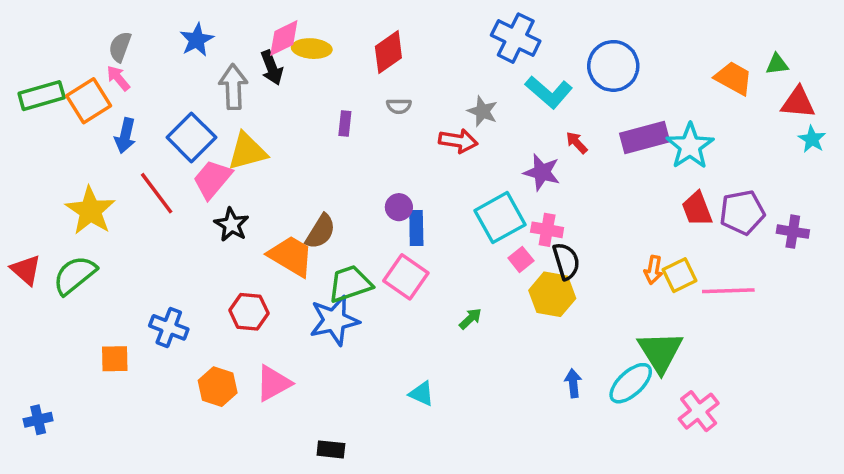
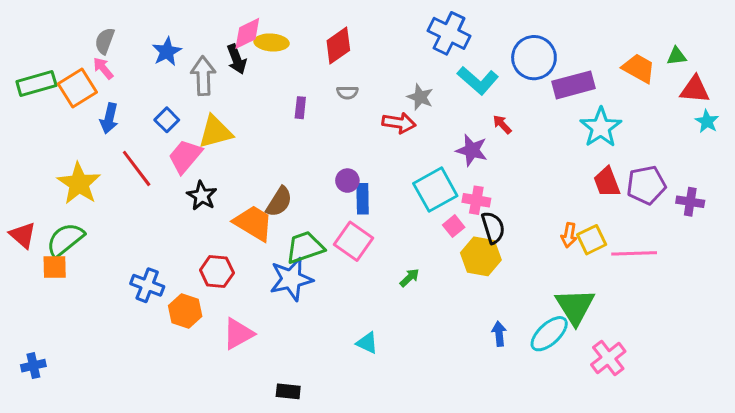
blue star: (197, 40) -> (167, 52), moved
blue square: (191, 137) -> (167, 120), size x0.6
purple rectangle: (645, 137) -> (573, 85), moved
orange square: (115, 359) -> (55, 267), moved
orange hexagon: (218, 387) -> (185, 311), moved

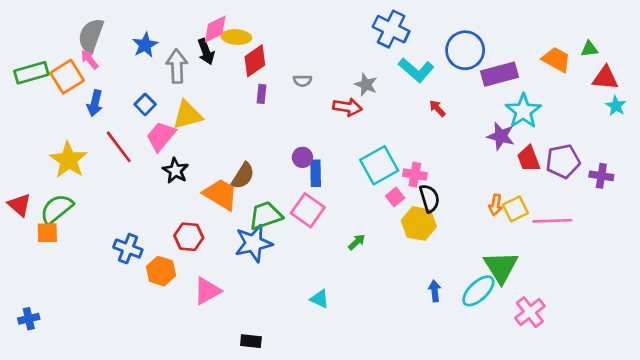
gray semicircle: (105, 41) -> (91, 36), size x1.5
red diamond: (338, 46) -> (255, 61), moved
purple star: (472, 150) -> (501, 136), moved

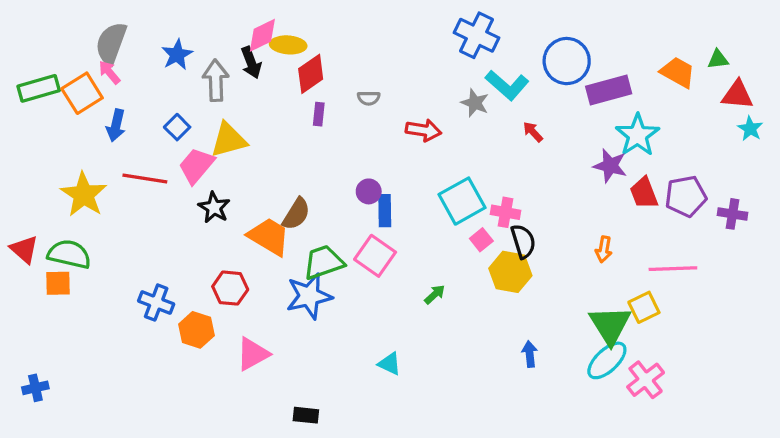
gray star: (366, 85) -> (475, 103), moved
red line: (119, 147) -> (145, 179), turned -44
green semicircle: (57, 209) -> (69, 254), turned 52
yellow square: (515, 209) -> (644, 307), moved
cyan ellipse: (478, 291) -> (607, 360), moved

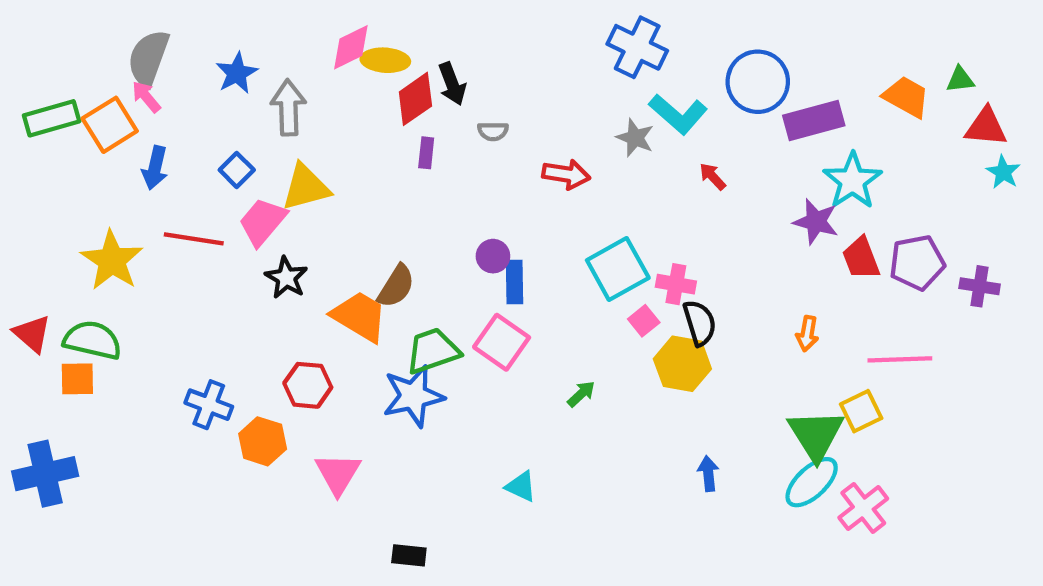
black arrow: (251, 63) -> (452, 84), moved
pink triangle: (253, 354) -> (338, 474), turned -30
blue cross: (35, 388) -> (45, 474), moved, size x1.8

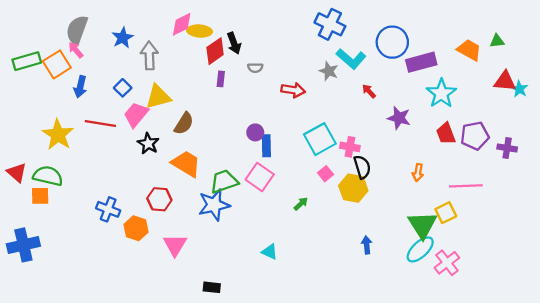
red triangle: (986, 127) -> (505, 81), moved
purple star: (816, 222) -> (399, 118), moved
brown semicircle: (396, 286) -> (184, 123), moved
pink square: (644, 321) -> (325, 174), moved

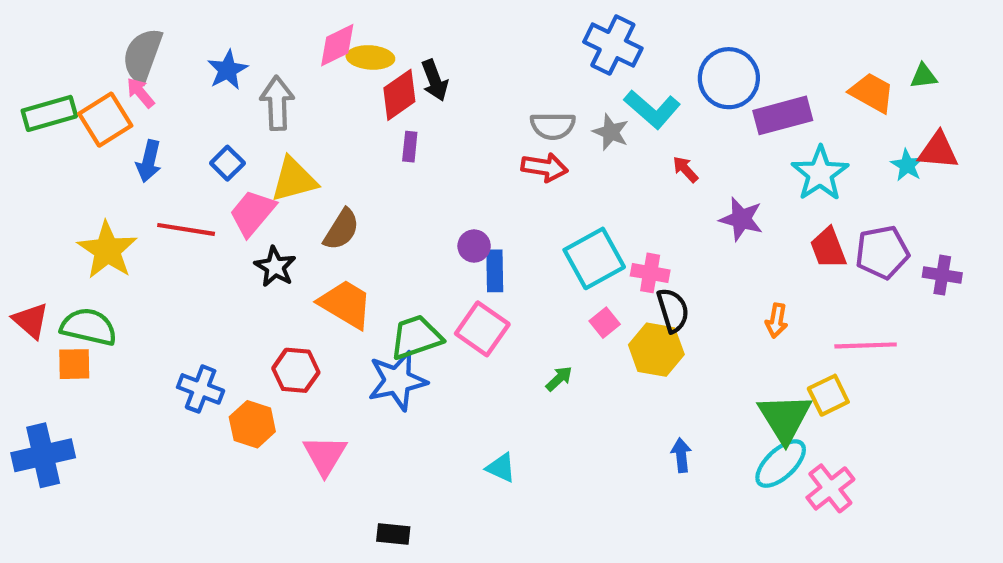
gray semicircle: (255, 68) -> (553, 126), moved, size x1.5
cyan star: (519, 89) -> (907, 165), moved

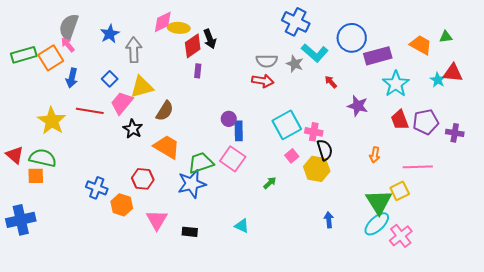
black rectangle: (393, 534) -> (190, 232), moved

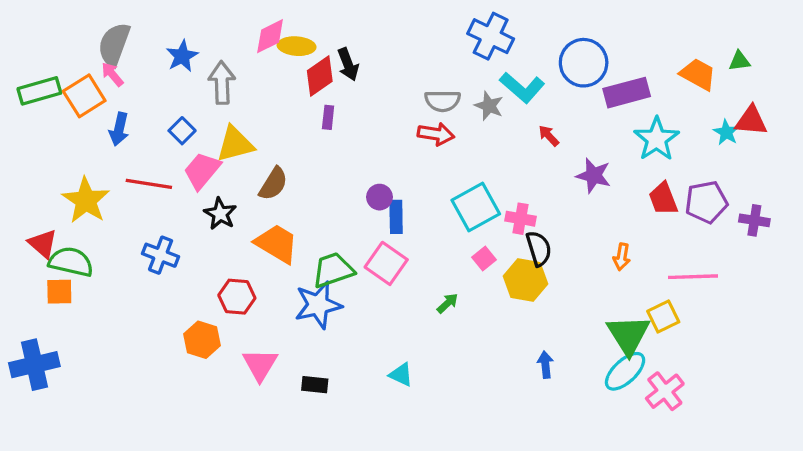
red triangle: (15, 155) -> (43, 244), moved
blue cross: (97, 188) -> (161, 255), moved

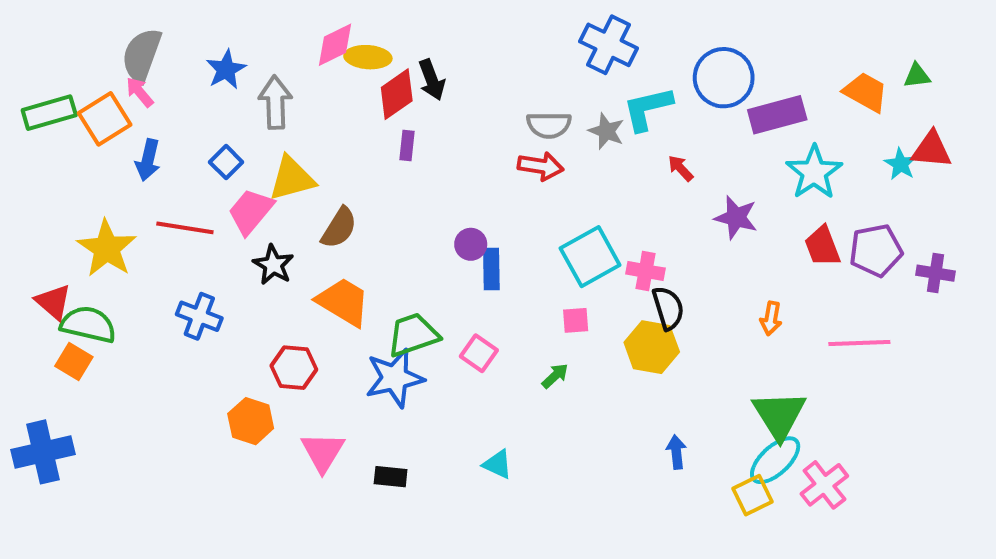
cyan L-shape: (522, 88) -> (648, 109), turned 126
pink square: (484, 258) -> (576, 320), moved, turned 35
pink square: (386, 263) -> (479, 353), moved, size x0.7
orange square: (59, 292) -> (74, 361), turned 32
yellow square: (663, 317) -> (752, 495), moved

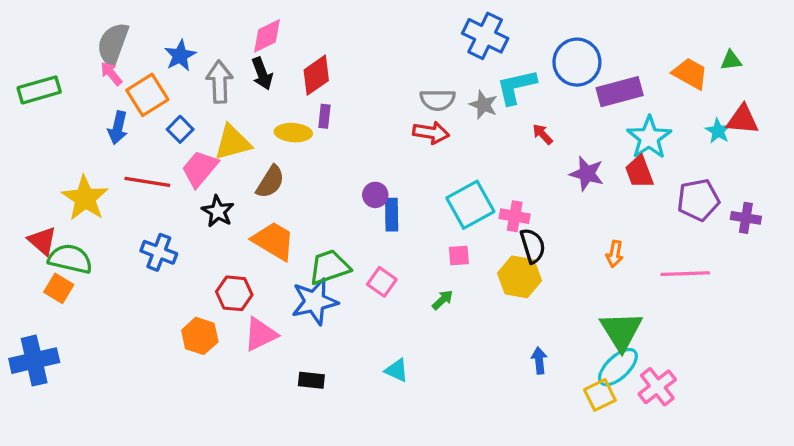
yellow ellipse: (368, 57) -> (293, 133), moved
black arrow: (432, 80) -> (262, 74), moved
orange square: (105, 119) -> (147, 95), moved
red trapezoid: (822, 246) -> (639, 172), moved
pink triangle: (323, 452) -> (260, 334), moved, turned 33

